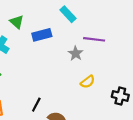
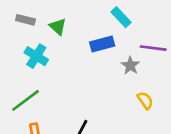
blue rectangle: (42, 35) -> (102, 44), moved
yellow semicircle: (88, 82) -> (145, 100), turned -88

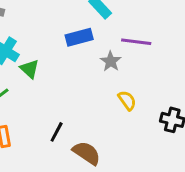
green triangle: (58, 27) -> (30, 69), moved

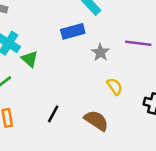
purple line: (136, 42) -> (138, 43), moved
brown semicircle: (87, 153) -> (96, 121), moved

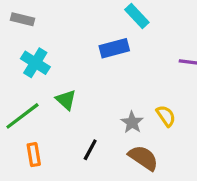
gray star: (100, 52) -> (132, 122), moved
green triangle: (30, 59) -> (66, 100), moved

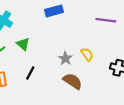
black line: (90, 150) -> (30, 73), moved

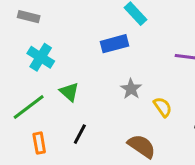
gray star: (65, 58) -> (131, 89), moved

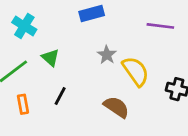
yellow semicircle: (163, 107) -> (136, 71), size x1.6

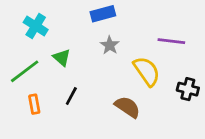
purple line: (160, 26) -> (171, 41), moved
gray star: (107, 55) -> (110, 45), moved

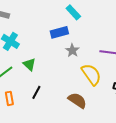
gray star: (110, 45) -> (72, 50), moved

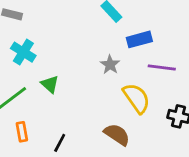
blue rectangle: (59, 32) -> (139, 39), moved
black line: (36, 92) -> (60, 143), moved

